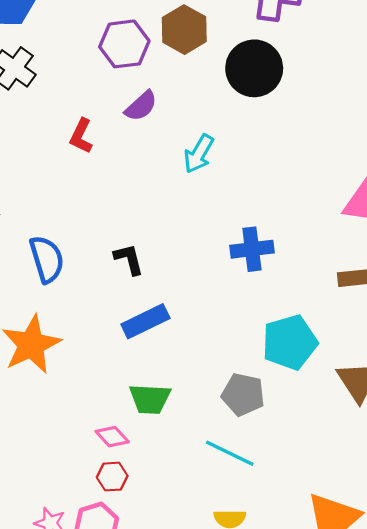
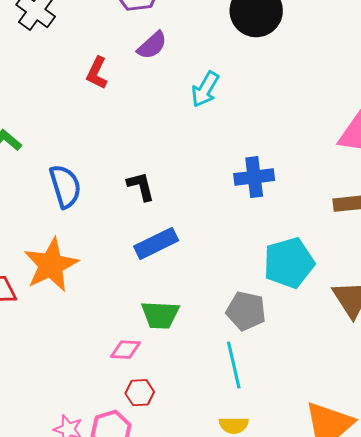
pink diamond: (112, 437) -> (125, 350), turned -44
cyan line: (230, 453) -> (234, 365), turned 51
red hexagon: (112, 477) -> (140, 393), moved

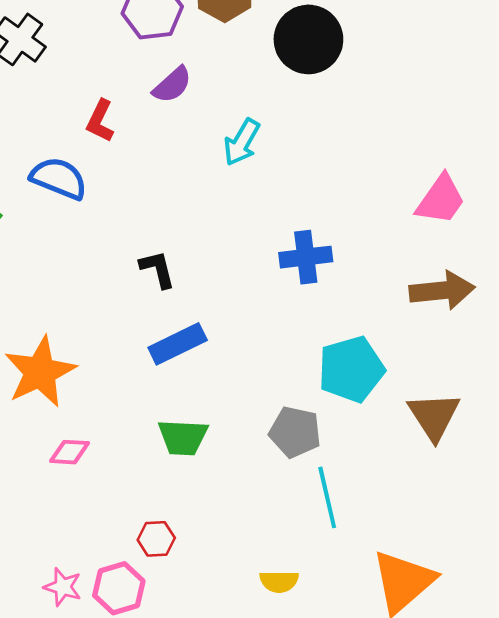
blue semicircle: (65, 186) -> (59, 178), moved, turned -51
pink diamond: (125, 350) -> (69, 452), moved
cyan line: (234, 365) -> (327, 497), moved

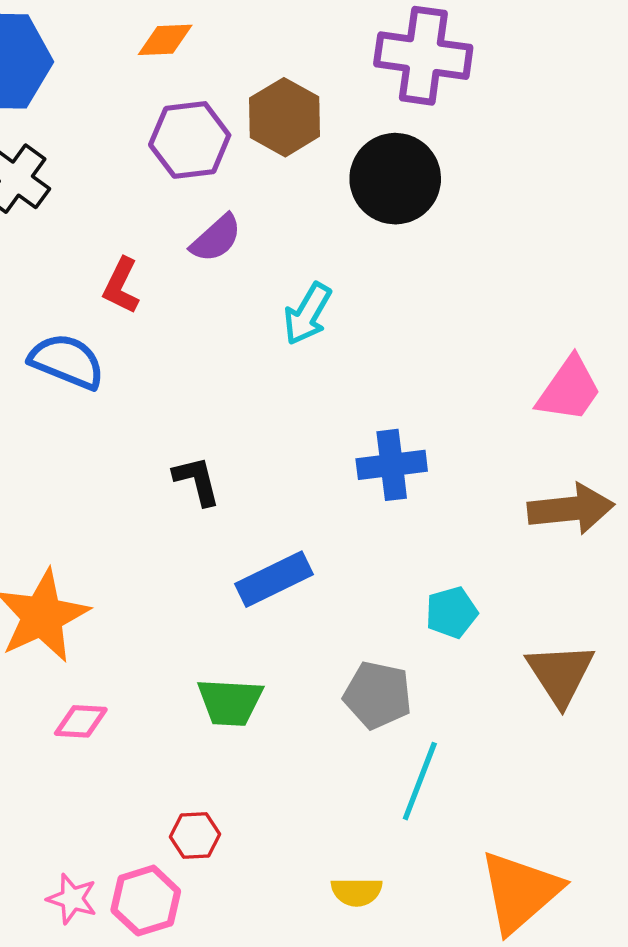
blue rectangle: (178, 344) -> (274, 579), moved
cyan pentagon: (351, 369) -> (451, 612), size x0.6
cyan line: (327, 497) -> (420, 781), turned 34

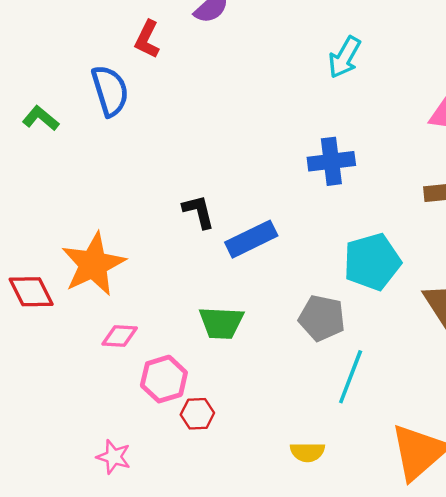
cyan arrow: (307, 314) -> (345, 57), moved
blue semicircle: (67, 361) -> (110, 91), turned 51
black L-shape: (197, 481) -> (199, 212), moved
cyan pentagon: (451, 612) -> (372, 262), size x1.6
pink hexagon: (146, 901) -> (164, 379), moved

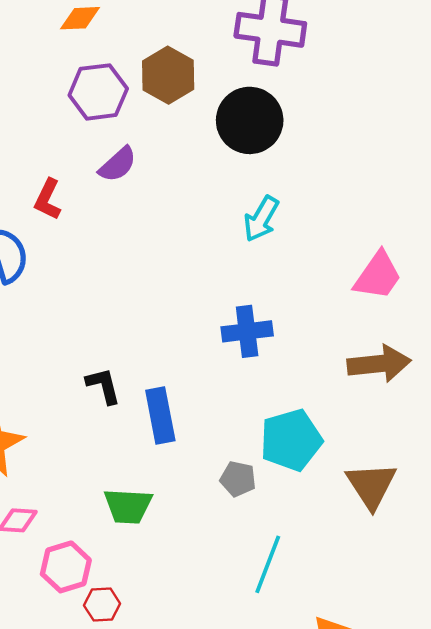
blue rectangle: (251, 239) -> (160, 416), turned -75
gray pentagon: (322, 318) -> (238, 479), moved, size x0.7

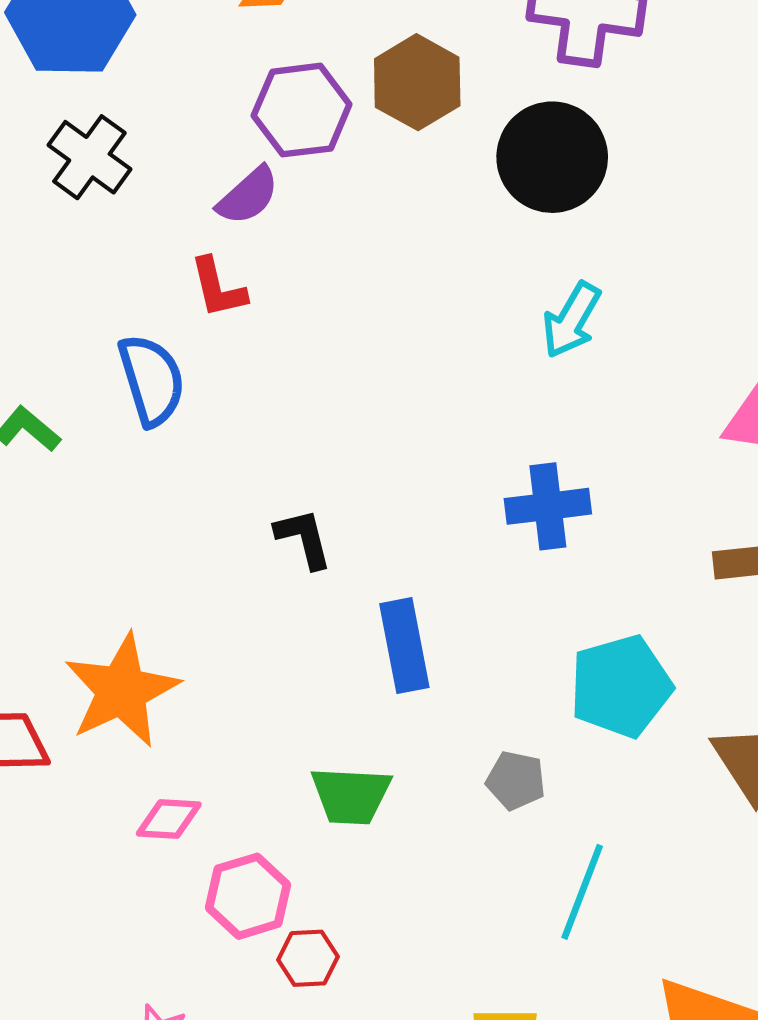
purple semicircle: (118, 164) -> (248, 196), moved
red L-shape: (48, 199) -> (218, 288), turned -39
black L-shape: (103, 386) -> (304, 538), moved
gray pentagon: (238, 479) -> (516, 780), moved

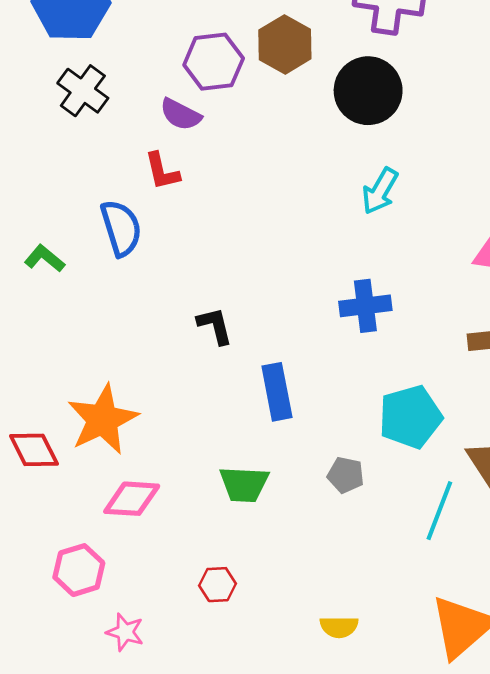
purple semicircle: (248, 196) -> (181, 114), turned 69
pink diamond: (169, 819) -> (132, 499), size x1.4
cyan line: (582, 892) -> (439, 511), moved
pink hexagon: (248, 896) -> (79, 570), moved

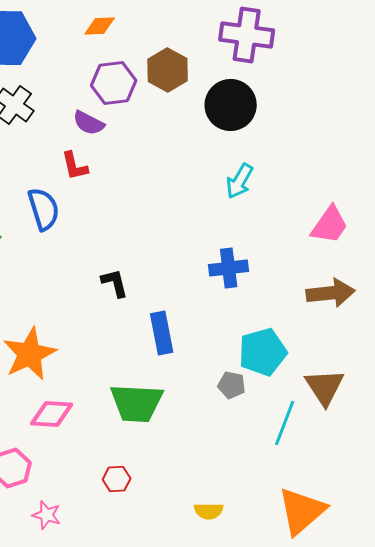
gray pentagon: (346, 475) -> (232, 385), moved
green trapezoid: (244, 484) -> (137, 403), size x1.4

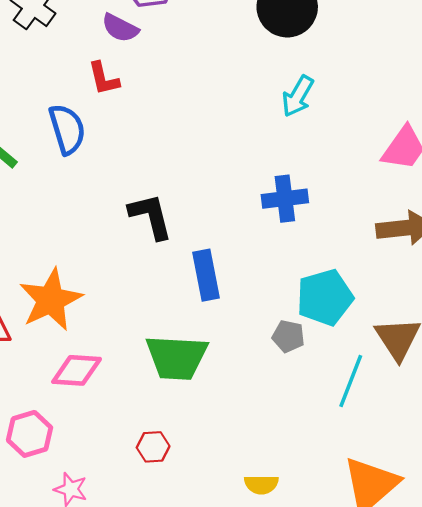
black L-shape: (115, 283) -> (151, 216), size x1.4

